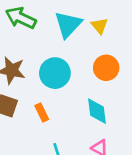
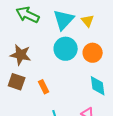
cyan circle: (55, 73) -> (66, 49), moved
cyan diamond: (97, 111) -> (98, 86), moved

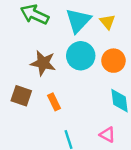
brown star: (21, 55) -> (43, 63), moved

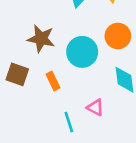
cyan circle: (81, 56) -> (82, 52), moved
pink triangle: (107, 135) -> (95, 107), moved

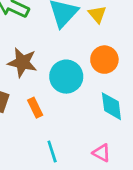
pink triangle: (95, 107) -> (102, 153), moved

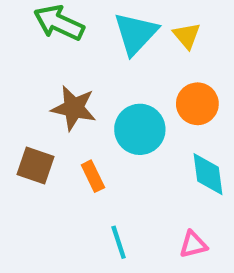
pink triangle: (102, 153) -> (193, 244), turned -42

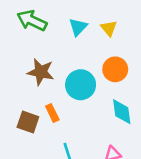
cyan triangle: (136, 33) -> (78, 27), size x0.7
brown square: (35, 166) -> (28, 122), moved

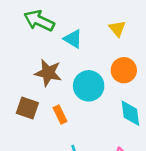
cyan triangle: (78, 27) -> (73, 39), moved, turned -42
brown square: (28, 122) -> (27, 108), moved

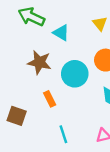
brown square: (27, 108) -> (17, 116), moved

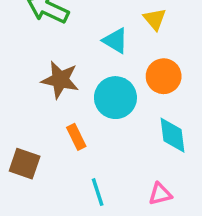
cyan triangle: (61, 33) -> (115, 41), moved

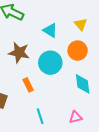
yellow triangle: (155, 19) -> (81, 24), moved

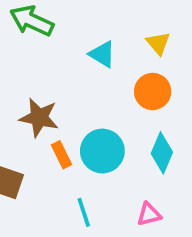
brown star: (19, 53) -> (39, 118), moved
cyan circle: (50, 63) -> (102, 151), moved
cyan diamond: (83, 84) -> (162, 153), turned 30

